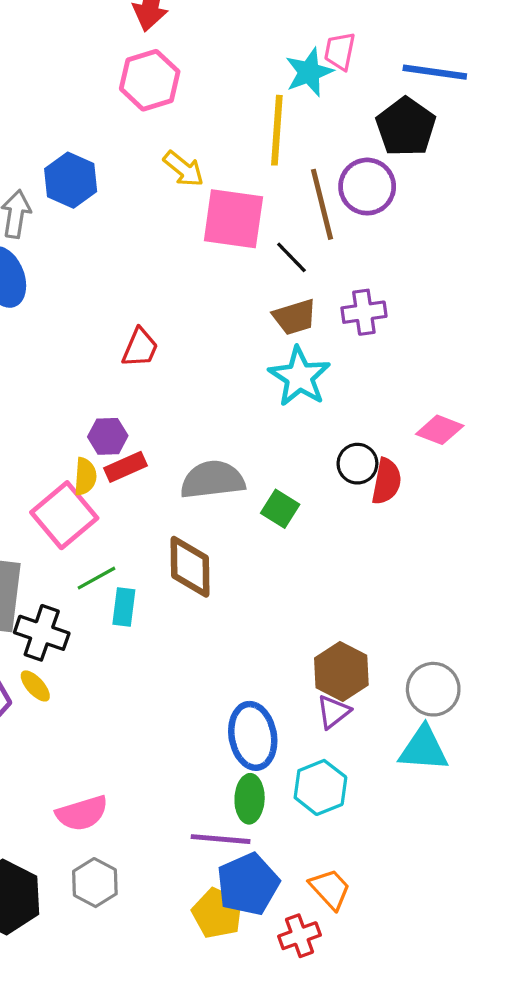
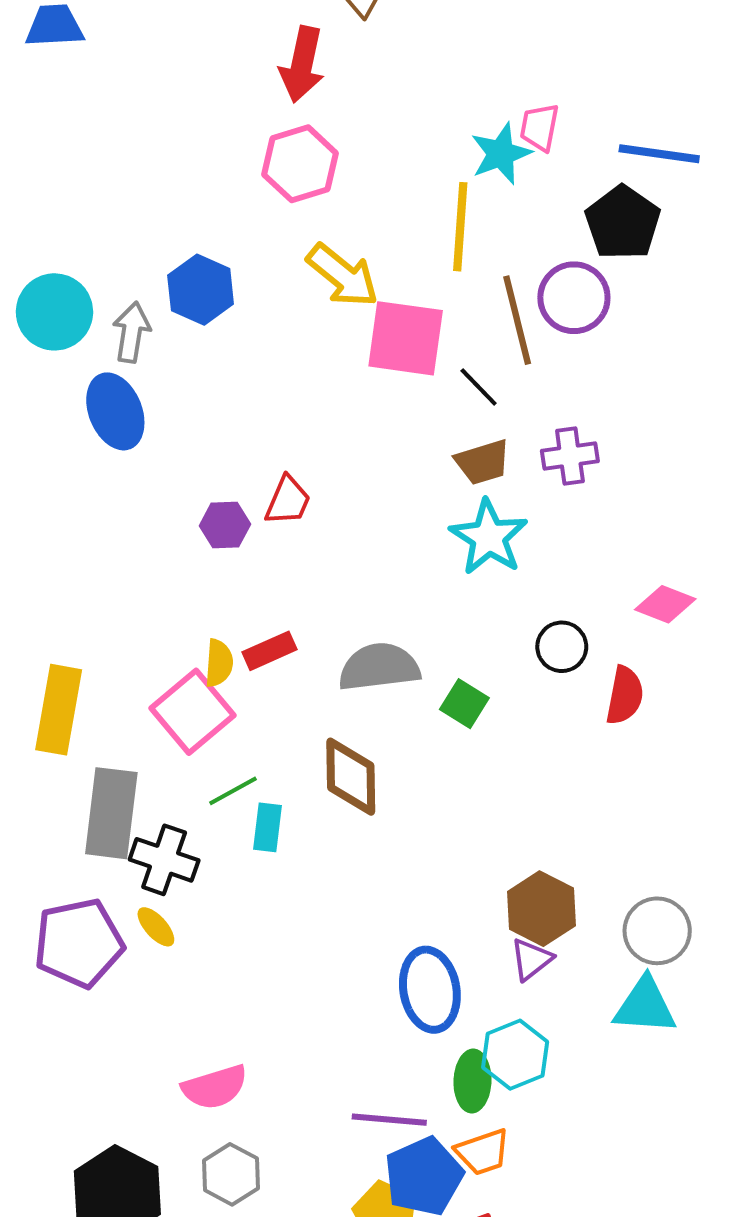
yellow arrow: (183, 169) -> (343, 275), size x1.4
purple hexagon: (108, 436) -> (225, 525), moved
red semicircle: (386, 481) -> (625, 695), moved
green ellipse: (250, 799) -> (472, 1081), moved
orange trapezoid: (330, 889) -> (483, 1152), moved, turned 114

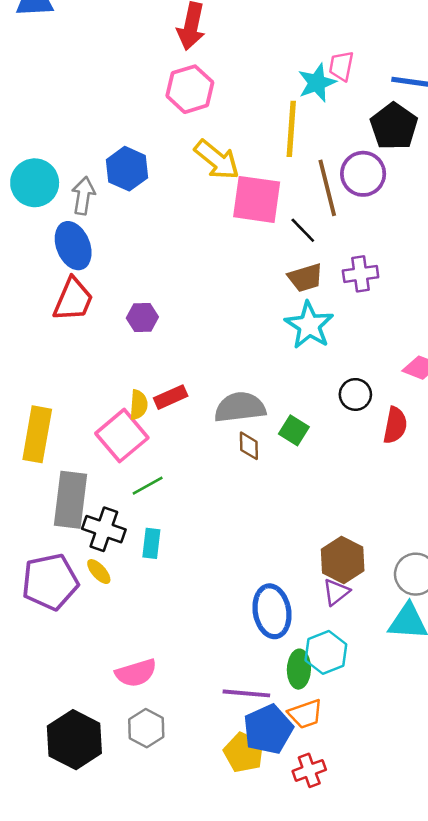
red trapezoid: (288, 501) -> (73, 300), moved, size x1.4
brown diamond: (351, 777) -> (249, 446), moved, size x0.6
cyan rectangle: (268, 827) -> (151, 543), moved

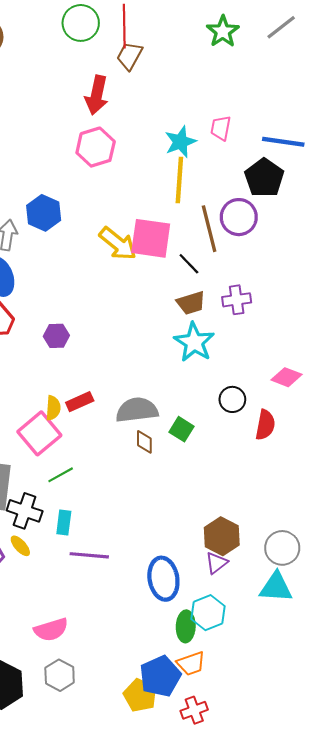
cyan star: (317, 83) -> (180, 142), moved
yellow arrow: (217, 160) -> (118, 244), moved
purple line: (246, 693) -> (89, 555), moved

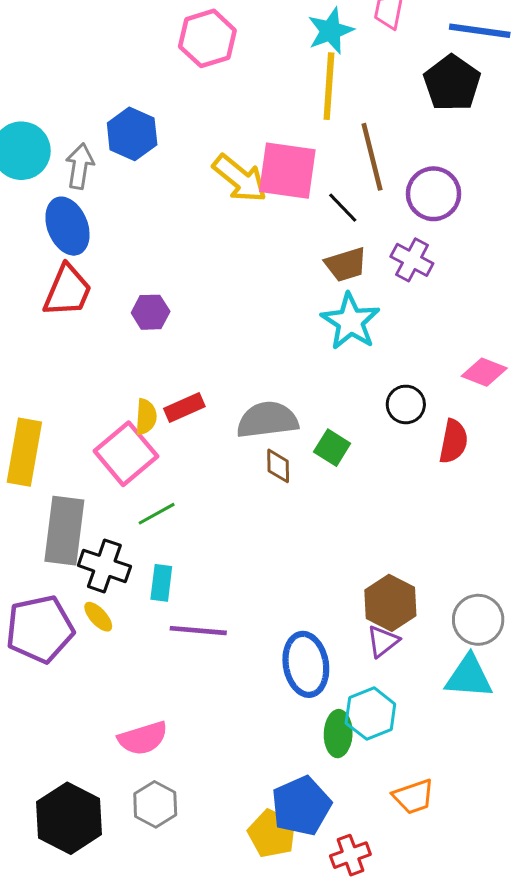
purple circle: (239, 217) -> (434, 194), moved
purple cross: (237, 300) -> (412, 260), turned 36
orange trapezoid: (191, 664) -> (414, 797), moved

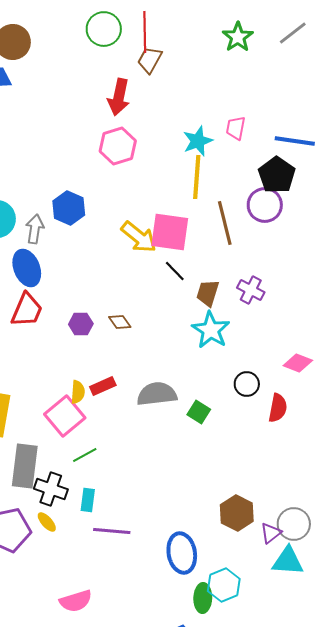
purple circle: (434, 194) -> (265, 205), moved
black line: (343, 208) -> (175, 271), moved
brown trapezoid: (346, 265) -> (208, 293), turned 124
brown diamond: (278, 466) -> (120, 322), moved, turned -35
purple triangle: (383, 641) -> (271, 533), moved

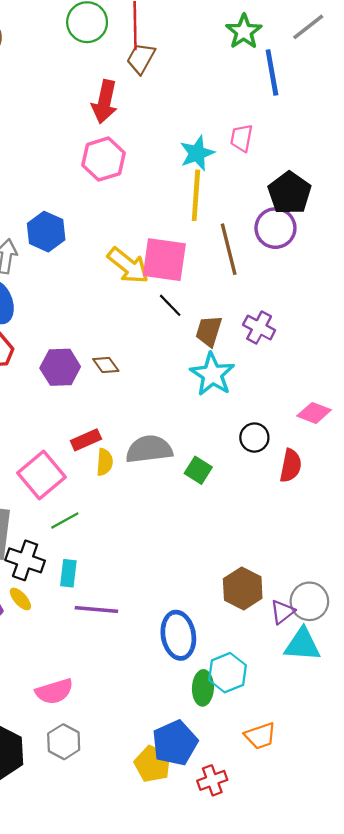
blue line: (295, 141) -> (272, 72), moved, turned 72
purple hexagon: (81, 324) -> (60, 367), size x1.4
yellow semicircle: (78, 392) -> (105, 462), moved

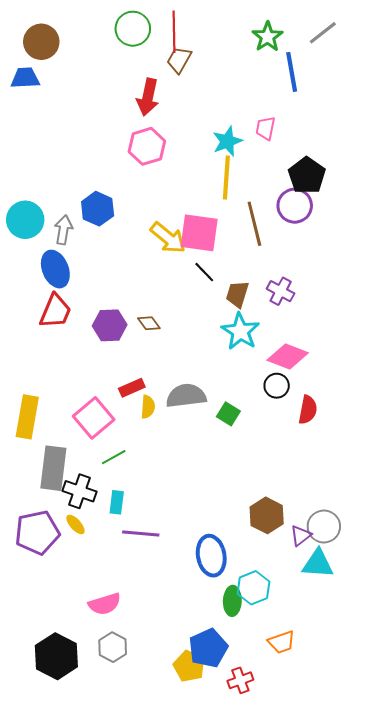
pink diamond: (314, 413) -> (288, 357), moved, size x1.4

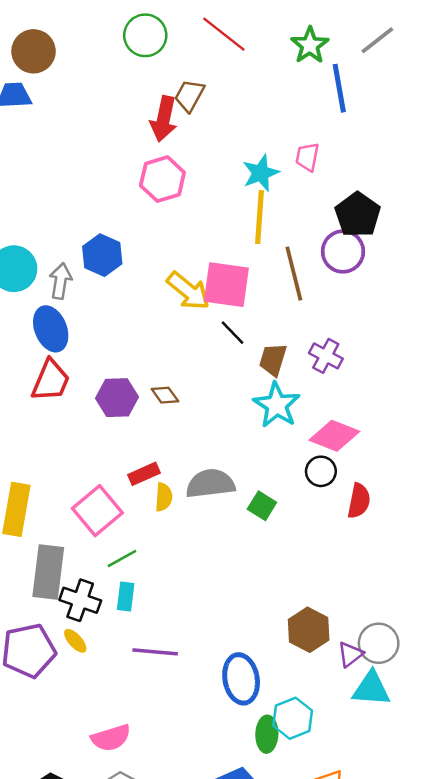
red line: (174, 32) -> (224, 34), moved, turned -51
brown trapezoid: (179, 60) -> (189, 96), moved
cyan rectangle: (117, 502) -> (126, 597), moved

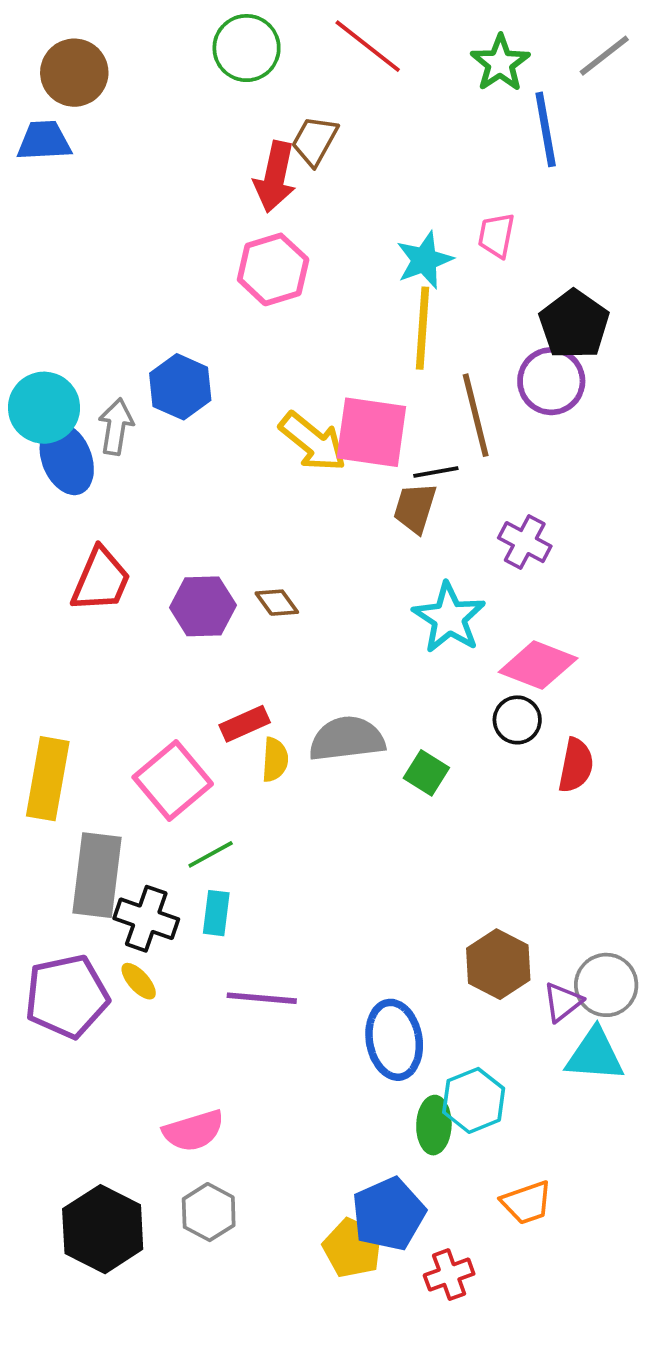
blue ellipse: (51, 329) -> (67, 459), moved
black line: (232, 333) -> (436, 472), moved, turned -56
brown trapezoid: (273, 360) -> (415, 508), moved

